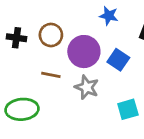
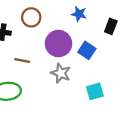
brown circle: (51, 35) -> (31, 17), moved
brown line: (51, 75) -> (22, 61), moved

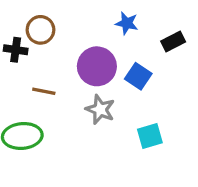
brown circle: (31, 17) -> (40, 30), moved
black rectangle: (111, 26) -> (173, 41), turned 42

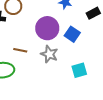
brown line: (44, 91) -> (20, 50), moved

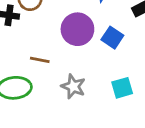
gray star: (49, 54) -> (73, 86), moved

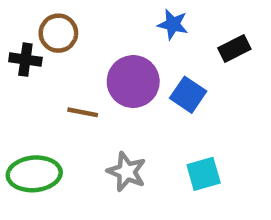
brown line: (40, 60) -> (83, 112), moved

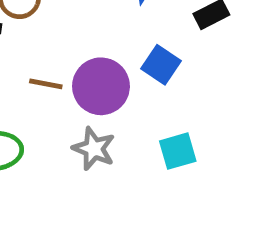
purple circle: (133, 82) -> (101, 86), moved

